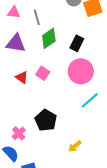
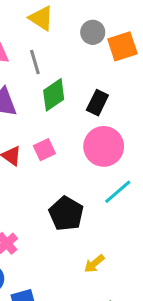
pink square: (43, 73) -> (44, 150), turned 32
black pentagon: (46, 120) -> (66, 214), moved

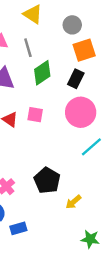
orange square: (122, 46) -> (84, 50), moved
pink square: (44, 150) -> (35, 115), turned 35
black pentagon: (66, 214) -> (47, 180), moved

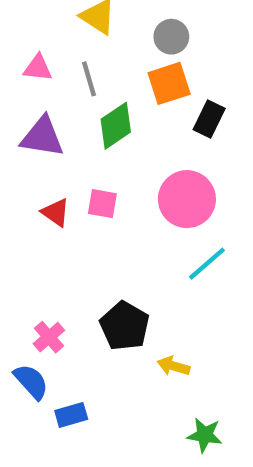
orange square: (84, 50) -> (169, 83), moved
black rectangle: (76, 79) -> (209, 119), moved
yellow arrow: (73, 202) -> (174, 366), turned 56

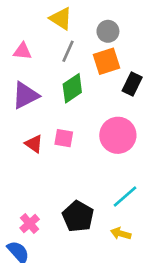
gray line: (89, 79) -> (68, 51), moved, turned 40
purple triangle: (42, 137) -> (25, 95), turned -36
cyan line: (207, 264) -> (125, 197), moved
yellow arrow: (174, 366) -> (121, 234), moved

